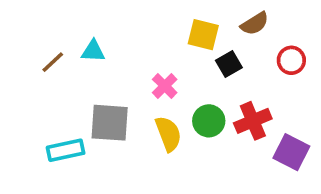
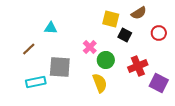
brown line: (53, 62) -> (29, 49), moved
black square: (229, 64) -> (125, 35), turned -32
green circle: (209, 121) -> (106, 60), moved
yellow semicircle: (168, 134) -> (100, 83), moved

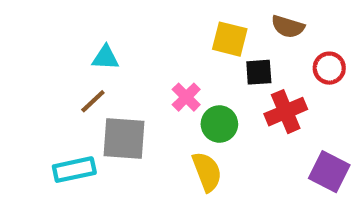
brown semicircle: (139, 13) -> (288, 27), turned 49
black square: (125, 35) -> (259, 72), turned -32
brown line: (29, 49) -> (93, 101), moved
red cross: (138, 66) -> (286, 112), moved

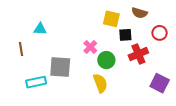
cyan triangle: (105, 58) -> (40, 29), moved
brown line: (93, 101) -> (21, 49), moved, turned -56

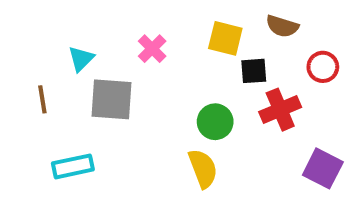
cyan triangle: (40, 29) -> (81, 59), turned -48
pink cross: (90, 47) -> (152, 49), moved
gray square: (60, 67) -> (112, 99), moved

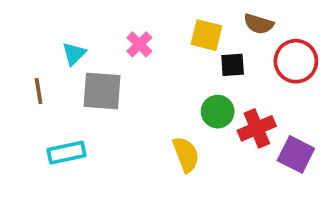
red circle: (323, 67) -> (296, 61), size x1.5
red cross: (280, 110) -> (257, 128), moved
green circle: (215, 122) -> (218, 112), moved

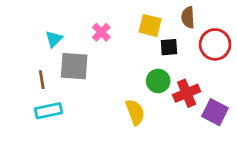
brown semicircle: (259, 24) -> (188, 17), turned 70
brown line: (39, 91) -> (42, 80), moved

